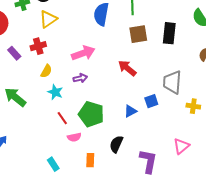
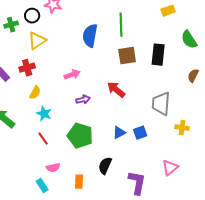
pink arrow: (83, 53) -> (72, 75), size x0.7
purple arrow: (80, 78) -> (83, 100), moved
blue square: (151, 101) -> (140, 133), moved
red line: (62, 118) -> (43, 139), moved
pink semicircle: (74, 137) -> (53, 168), moved

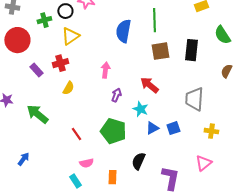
pink arrow: (72, 75) -> (105, 70), turned -63
purple arrow: (83, 100) -> (116, 95), turned -56
cyan star: (44, 114) -> (140, 109), moved
yellow cross: (182, 128) -> (211, 131), moved

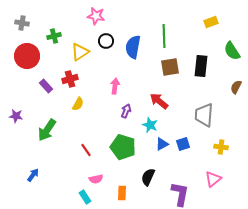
black circle: (65, 11) -> (106, 41), moved
green arrow: (37, 114) -> (47, 130), turned -95

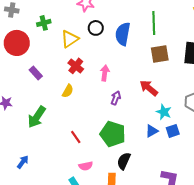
red cross: (70, 79) -> (76, 66), moved, turned -35
cyan star: (150, 125) -> (164, 112), moved
black semicircle: (148, 177) -> (124, 161), moved

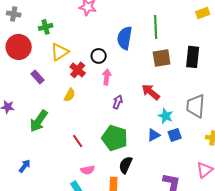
black circle: (96, 28) -> (99, 56), moved
yellow triangle: (70, 39) -> (60, 52), moved

